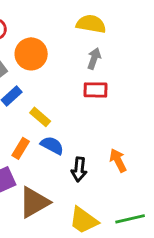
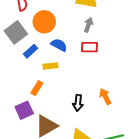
yellow rectangle: (40, 117) -> (51, 66), turned -48
blue semicircle: (52, 145) -> (59, 45), moved

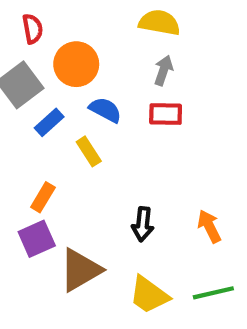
yellow rectangle: (51, 66) -> (89, 151), turned 64
orange rectangle: (37, 88) -> (43, 197), moved
orange arrow: (105, 97) -> (209, 226), moved

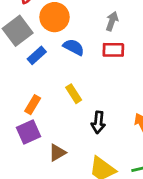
yellow rectangle: (89, 151) -> (74, 94), moved
brown triangle: (80, 270) -> (57, 153), size x0.6

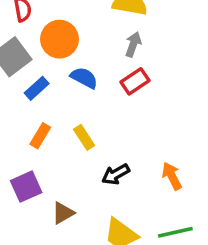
red rectangle: (113, 50) -> (135, 81), turned -35
orange rectangle: (33, 105) -> (40, 136), moved
black arrow: (98, 122) -> (116, 174), turned 55

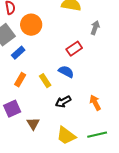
gray arrow: (133, 44) -> (95, 28), moved
blue semicircle: (84, 78) -> (66, 72), moved
brown triangle: (63, 213) -> (33, 124), turned -32

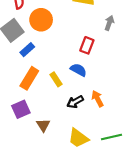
red rectangle: (74, 49) -> (87, 45), turned -35
orange rectangle: (20, 80) -> (29, 78), size x1.5
orange arrow: (95, 103) -> (98, 99), moved

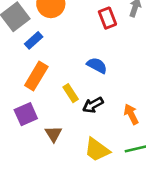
red rectangle: (87, 45) -> (107, 18), moved, turned -42
yellow rectangle: (56, 79) -> (71, 93), moved
orange arrow: (98, 99) -> (131, 114), moved

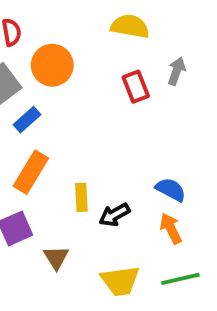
blue semicircle: (97, 65) -> (171, 190), moved
yellow rectangle: (71, 93) -> (81, 197), turned 30
yellow trapezoid: (97, 150) -> (120, 281), turned -44

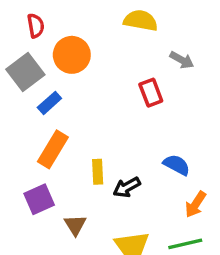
gray arrow: (177, 71) -> (182, 60), turned 100
red rectangle: (136, 87) -> (151, 93), moved
orange arrow: (171, 228) -> (196, 204), moved, turned -120

